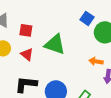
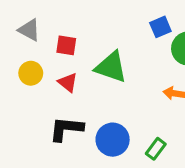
blue square: (87, 18) -> (160, 27), turned 32

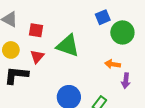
red triangle: (68, 82) -> (37, 57), turned 32
black L-shape: (66, 129) -> (16, 75), moved

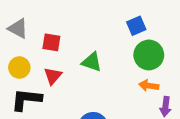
green circle: (122, 32) -> (149, 55), moved
green triangle: (68, 46) -> (92, 62), size x0.7

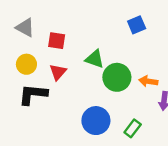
green circle: (149, 55) -> (117, 77), moved

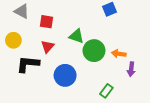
yellow circle: (26, 64) -> (13, 40), moved
blue circle: (96, 121) -> (65, 75), moved

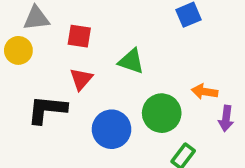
gray triangle: (22, 11) -> (36, 18), turned -35
yellow circle: (13, 40) -> (18, 50), moved
green circle: (94, 51) -> (162, 113), moved

